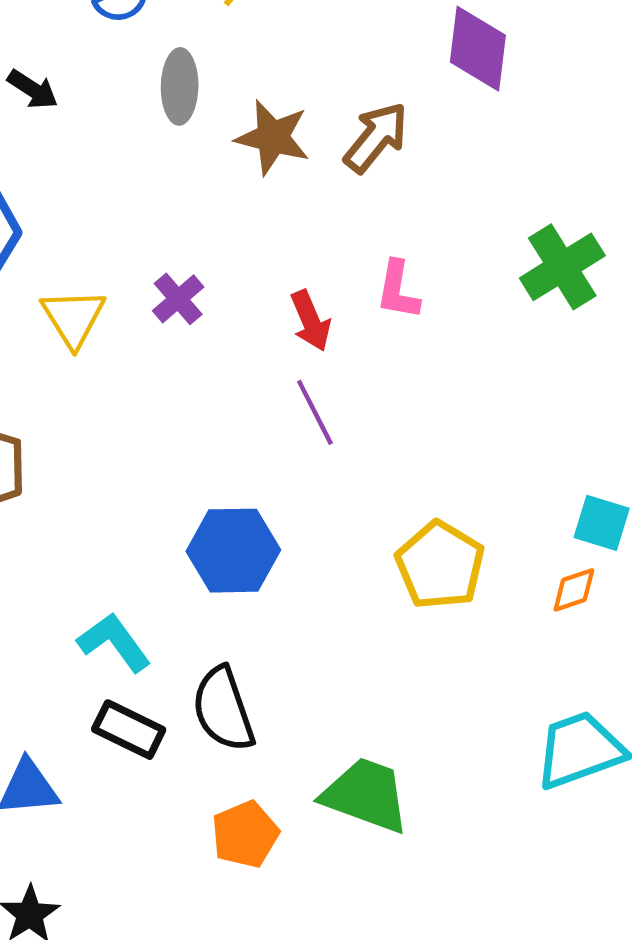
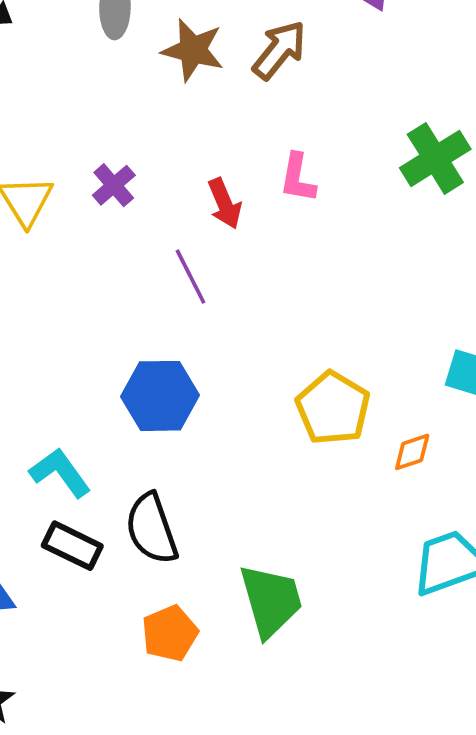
purple line: (315, 412) -> (190, 277), moved
orange diamond: (574, 590) -> (412, 452), moved
green trapezoid: (366, 795) -> (271, 601), turned 54

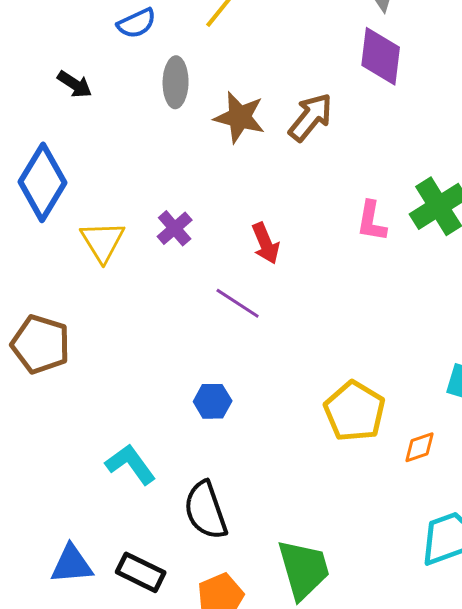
pink L-shape: (298, 178) -> (372, 221), moved
purple line: (190, 277) -> (238, 303), turned -30
blue hexagon: (160, 396) -> (213, 401), size x0.6
black rectangle: (72, 546) -> (141, 572), moved

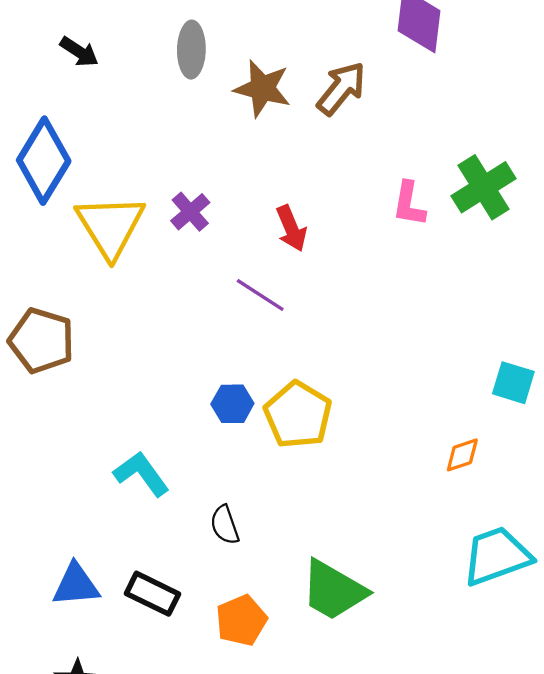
yellow triangle: (103, 241) -> (110, 226), size x1.4
yellow pentagon: (355, 411) -> (298, 415), moved
black semicircle: (206, 510) -> (225, 525), size x0.6
green trapezoid: (304, 569) -> (334, 590), turned 136

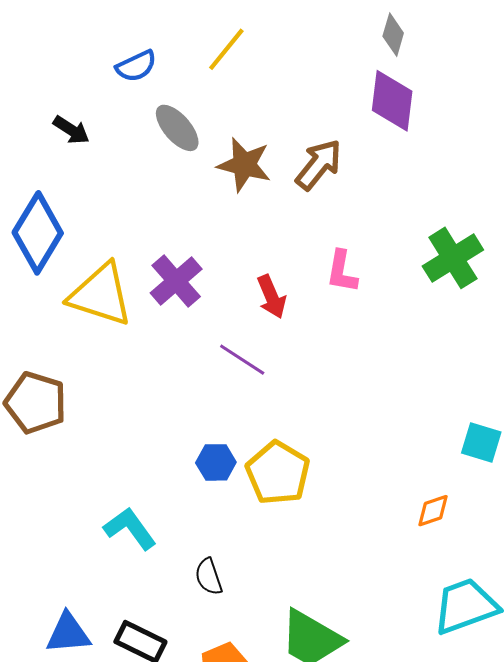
gray ellipse: (191, 50) -> (177, 128), turned -42
pink L-shape: (409, 204) -> (342, 272), moved
purple cross: (190, 212) -> (176, 281), size x1.4
yellow triangle: (110, 226) -> (101, 295), turned -40

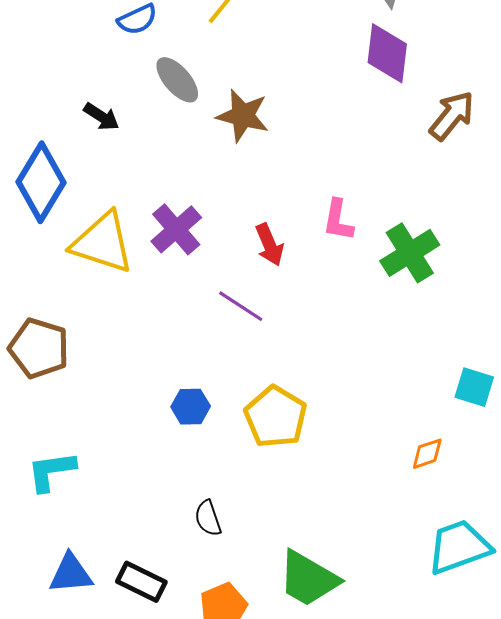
black arrow: (71, 130) -> (101, 117), moved
brown arrow: (319, 165) -> (452, 116), moved
green cross: (453, 258) -> (410, 253), moved
blue hexagon: (216, 462) -> (191, 407), moved
cyan L-shape: (130, 528) -> (51, 471), moved, turned -62

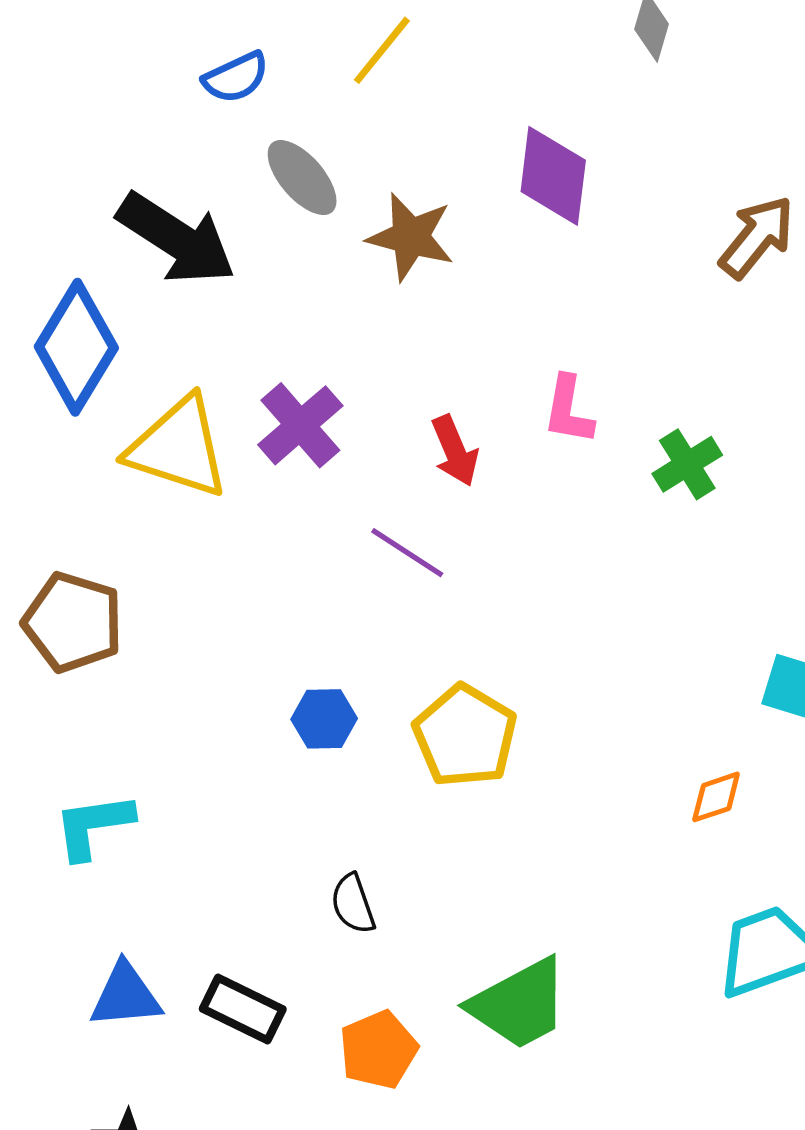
purple diamond: (387, 53) -> (553, 176), moved
black arrow: (101, 117) -> (176, 239), size x2.0
green cross: (410, 253) -> (687, 464), size x0.7
green trapezoid: (308, 579) -> (519, 1004), turned -58

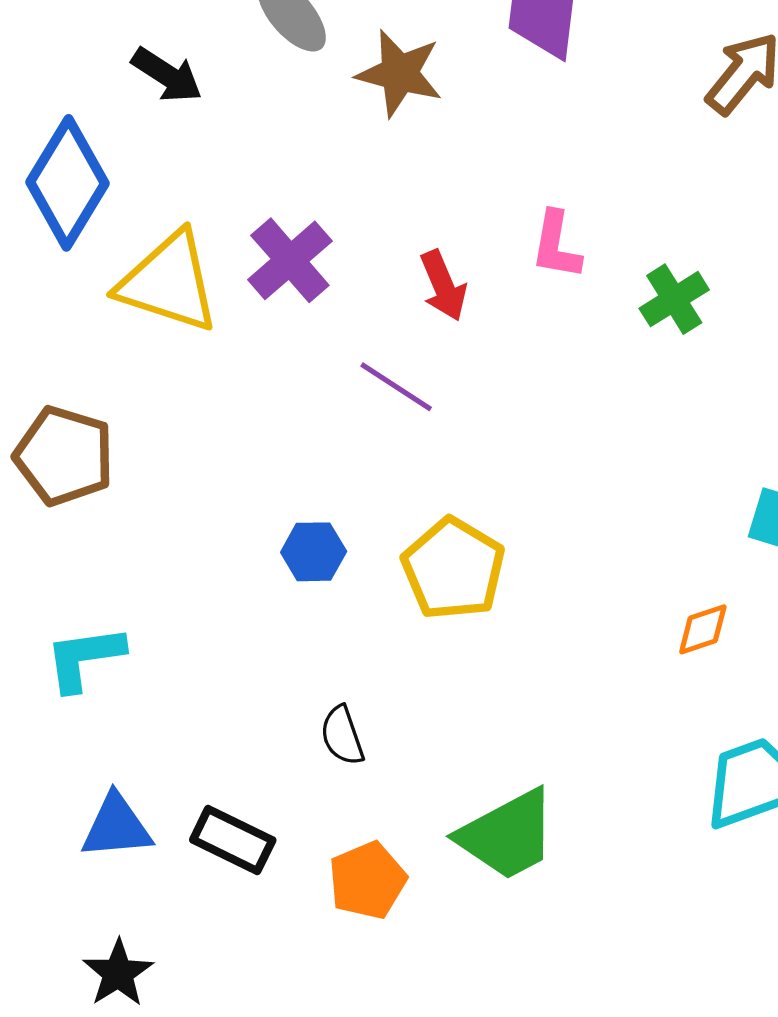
black arrow: (176, 239) -> (167, 75), size x0.6

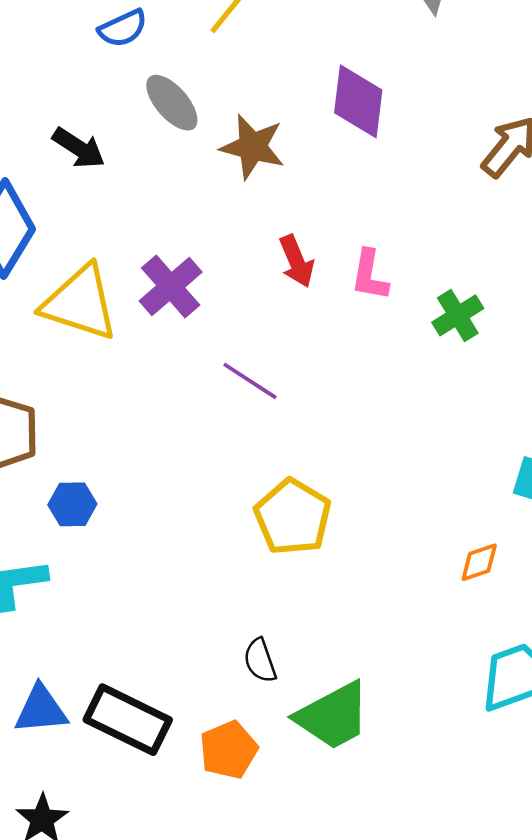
red arrow: (443, 286) -> (297, 261), moved
blue hexagon: (314, 552) -> (72, 504), moved
black semicircle: (342, 736) -> (260, 661), moved
black rectangle: (233, 840) -> (128, 720), size x1.4

